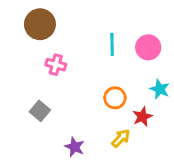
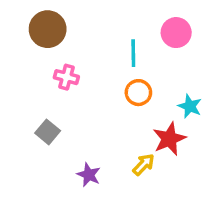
pink circle: (148, 47) -> (176, 33), moved
orange circle: (115, 98) -> (138, 93), moved
red star: (142, 117) -> (169, 139), size x1.4

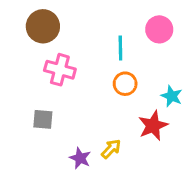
pink cross: (66, 77) -> (60, 70), size x1.4
gray square: (48, 132) -> (43, 119), turned -35
yellow arrow: (144, 164) -> (111, 149), moved

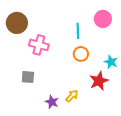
brown circle: (43, 26) -> (17, 23), moved

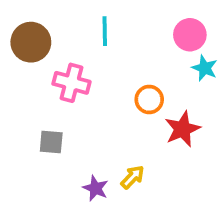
cyan line: (78, 31) -> (105, 31), moved
cyan star: (111, 62) -> (205, 68), moved
red star: (99, 81) -> (182, 129), moved

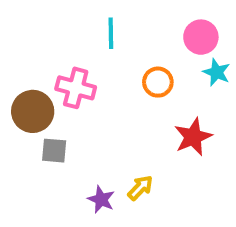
brown circle: (31, 42) -> (33, 111), moved
orange circle: (149, 99) -> (158, 82), moved

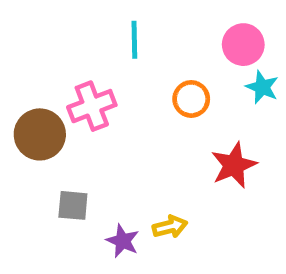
pink cross: (76, 88) -> (92, 106), turned -36
gray square: (54, 151) -> (73, 205), moved
yellow arrow: (140, 188) -> (170, 227), turned 32

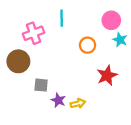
pink cross: (92, 106) -> (33, 33), moved
gray square: (73, 205) -> (41, 85), moved
purple star: (123, 241) -> (58, 100), moved

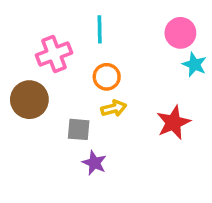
orange circle: (88, 45) -> (107, 77), moved
gray square: (41, 85) -> (79, 129), moved
yellow arrow: (78, 103) -> (114, 108), moved

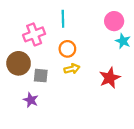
gray square: (79, 129) -> (41, 76), moved
purple star: (94, 163) -> (31, 100), moved

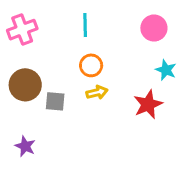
pink cross: (34, 34) -> (22, 30), moved
cyan star: (123, 41) -> (166, 70), moved
purple star: (31, 100) -> (25, 146), moved

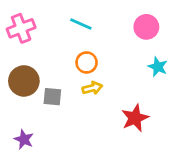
cyan line: (85, 25) -> (81, 24), turned -65
red star: (148, 104) -> (135, 118), moved

